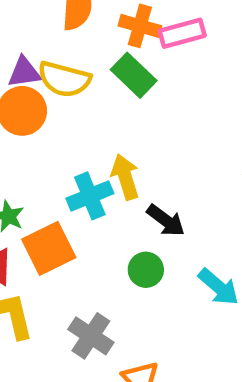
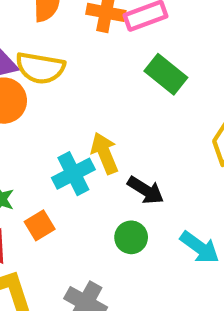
green rectangle: (134, 75) -> (166, 74), moved
orange square: (49, 248) -> (40, 225), size x0.6

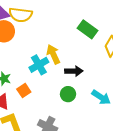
green rectangle: (166, 74) -> (88, 29), moved
black arrow: (146, 190) -> (74, 71), turned -30

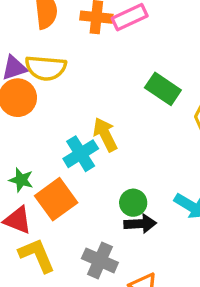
black arrow: (74, 71) -> (140, 224), moved
orange square: (24, 90) -> (56, 199), size x1.6

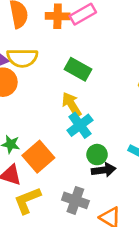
green rectangle: (163, 89) -> (78, 69), moved
cyan cross: (81, 154) -> (80, 125), moved
yellow L-shape: (37, 255) -> (27, 200), turned -84

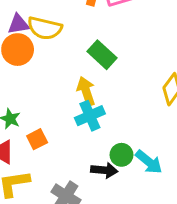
green circle: (97, 155) -> (121, 155), moved
orange square: (38, 157) -> (37, 139), size x0.6

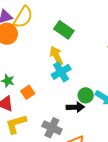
yellow semicircle: (45, 28) -> (23, 17), turned -65

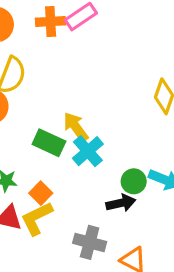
green rectangle: (64, 30) -> (49, 143), moved
yellow L-shape: (16, 124) -> (37, 218), moved

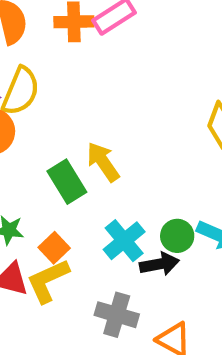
green rectangle: (49, 143) -> (67, 182), turned 32
cyan cross: (88, 151) -> (124, 241), moved

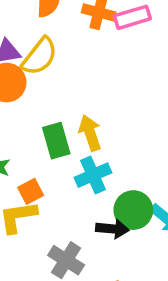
green circle: (177, 236) -> (133, 210), size x1.4
cyan cross: (124, 241) -> (93, 175), moved

